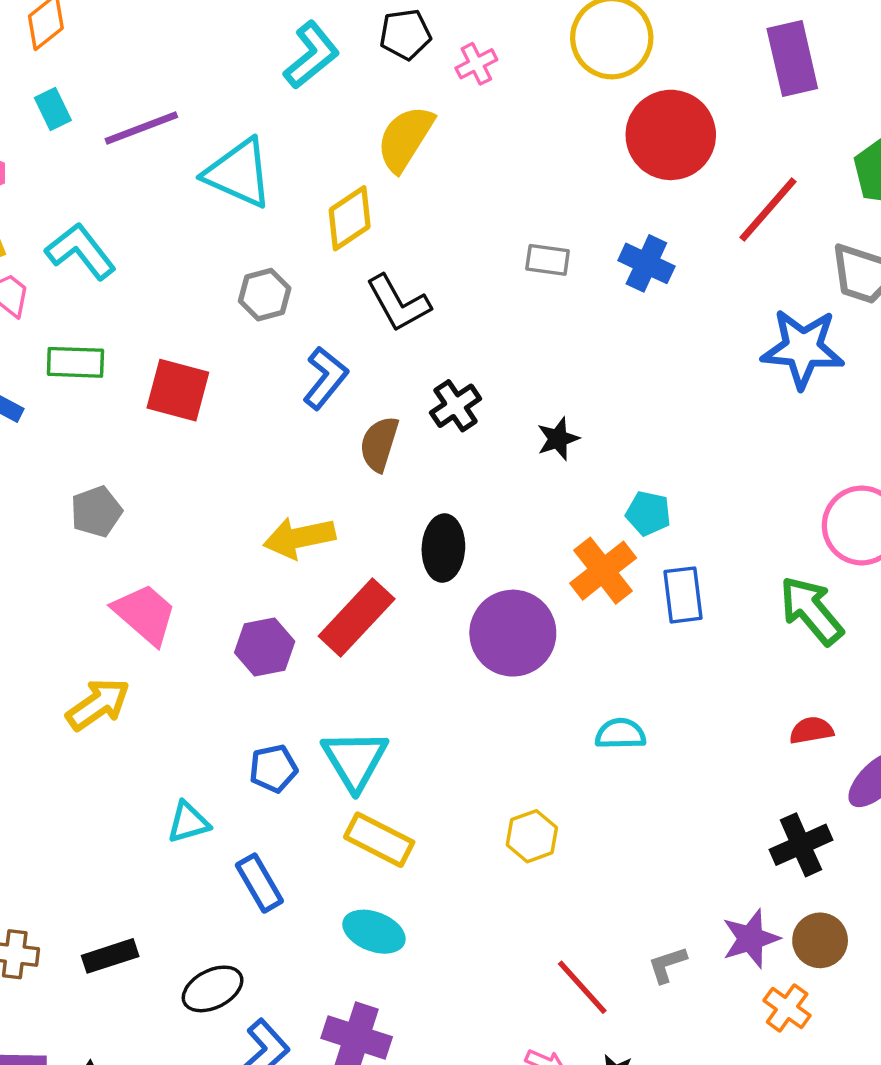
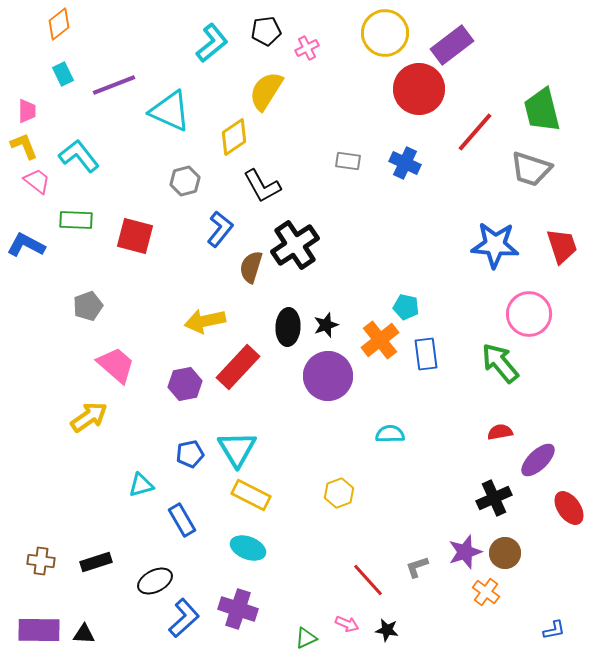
purple rectangle: (792, 59) -> (452, 45), moved, turned 66
blue star: (803, 348) -> (495, 245), moved
black cross: (456, 406) -> (295, 245), size x1.6
black star: (558, 439) -> (326, 325), moved

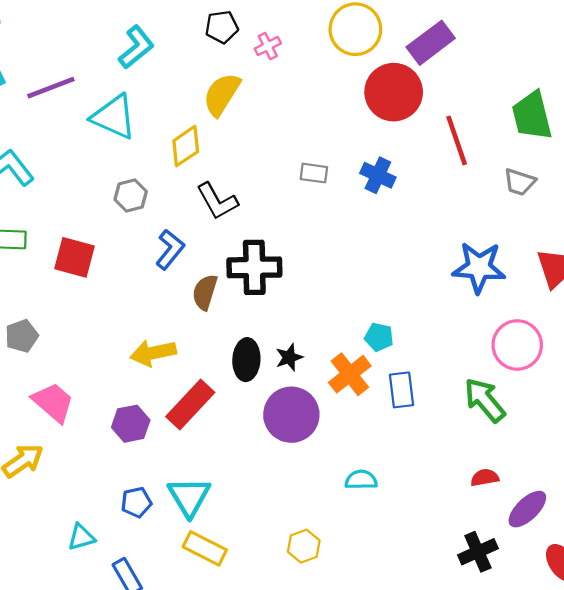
cyan L-shape: (212, 43) -> (136, 47), moved
red line: (475, 132) -> (457, 140), turned -60
gray trapezoid: (531, 169) -> (520, 182), size x0.7
black cross: (295, 245) -> (254, 267), turned 33

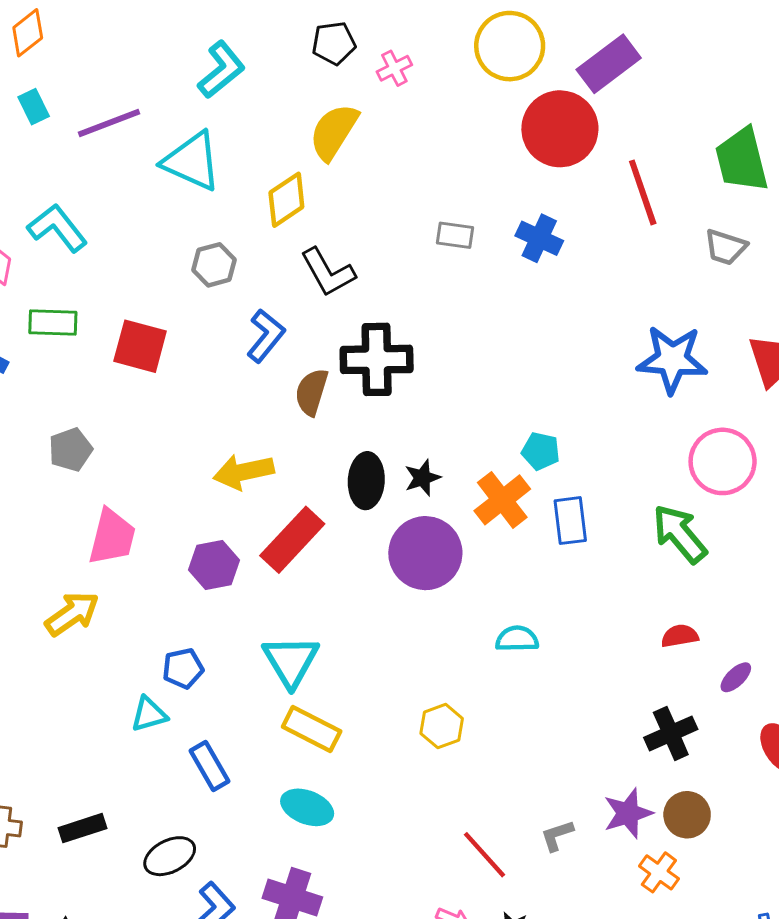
pink trapezoid: (53, 402) -> (112, 537), turned 63
blue pentagon: (136, 502) -> (183, 668), moved
purple ellipse: (527, 509) -> (736, 677), size x0.6

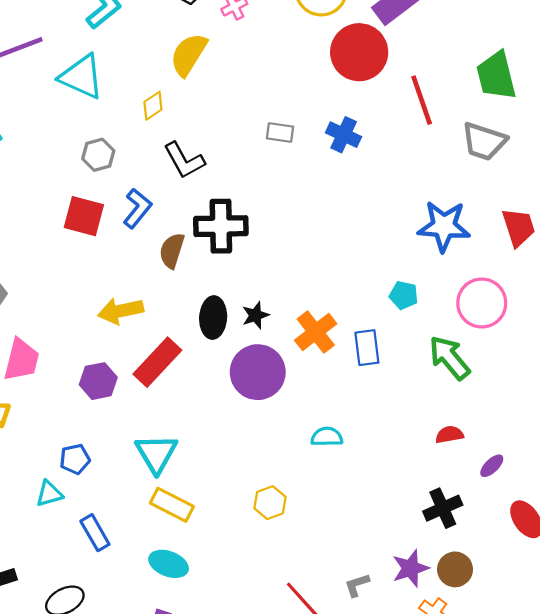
yellow diamond: (286, 200) -> (153, 106), size x0.7
gray trapezoid: (725, 247) -> (484, 141), size x1.4
red square: (140, 346) -> (84, 216), moved
cyan pentagon: (541, 451) -> (404, 295), moved

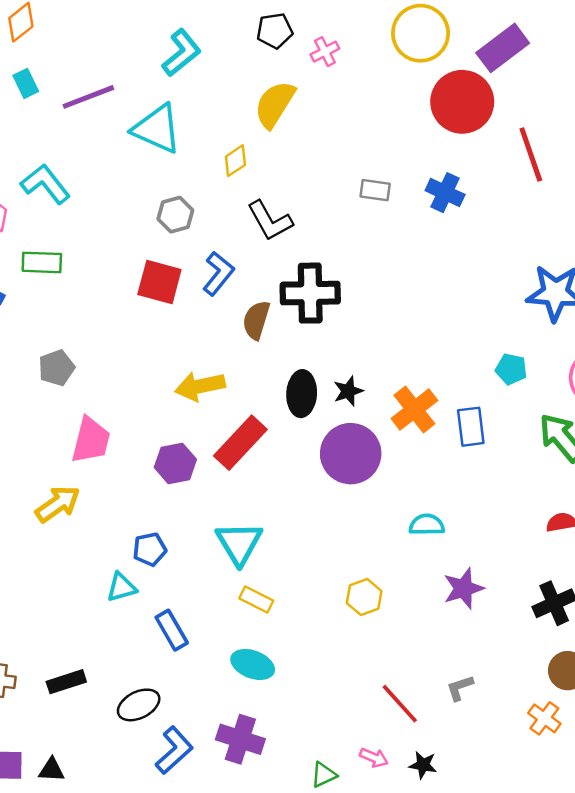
yellow rectangle: (172, 505) -> (256, 600), size x0.7
purple star: (410, 568) -> (463, 588), moved

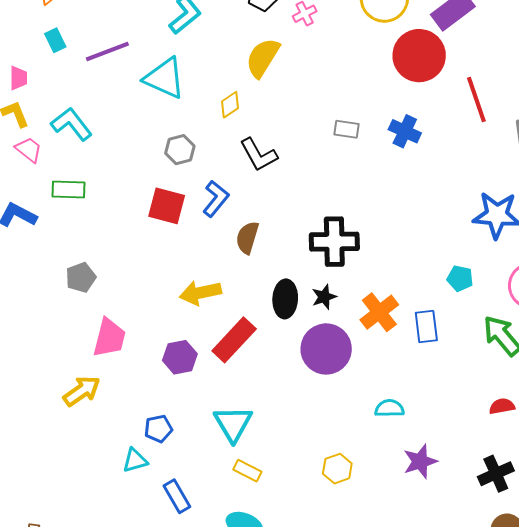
black cross: (310, 293) -> (334, 242), moved

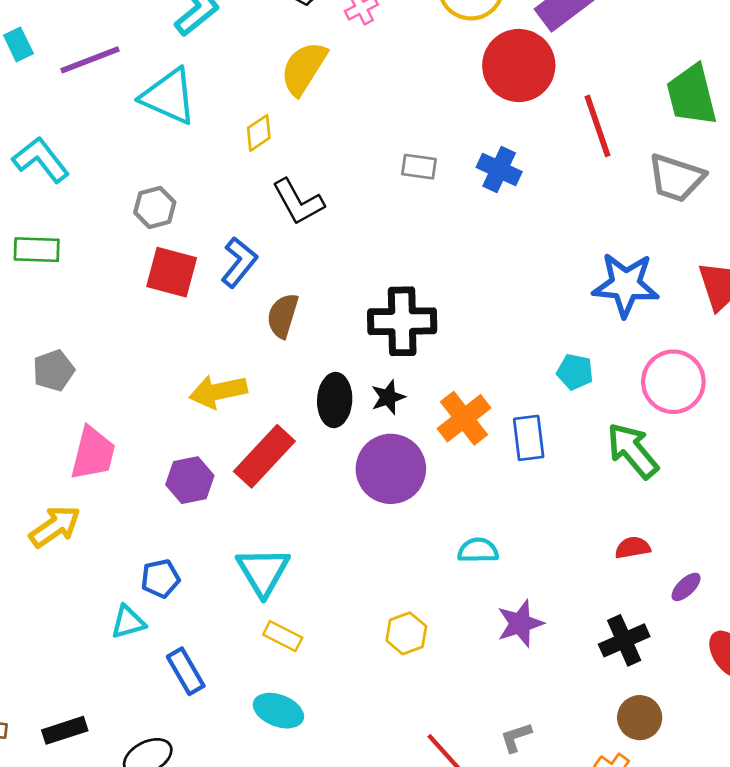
gray hexagon: (180, 150) -> (155, 207), moved

